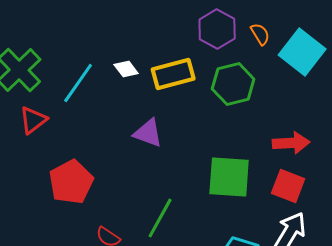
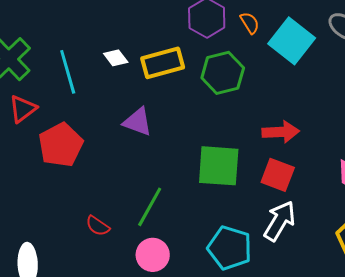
cyan line: (78, 83) -> (68, 72), turned -51
red pentagon: (71, 182) -> (61, 145), moved

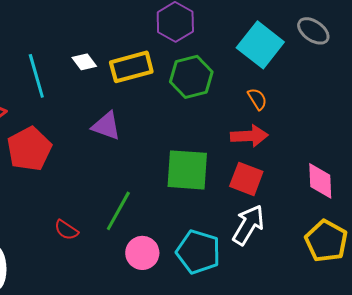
orange semicircle: (250, 23) -> (257, 99), moved
pink circle: (153, 255) -> (142, 253), moved

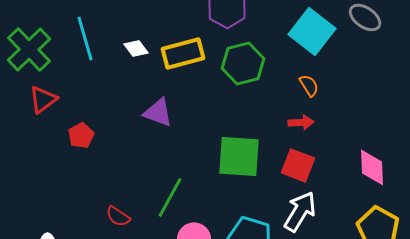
cyan line: (36, 76) -> (85, 38), moved
red arrow: (249, 136) -> (301, 122), size x0.7
red pentagon: (29, 149) -> (81, 135), size x0.6

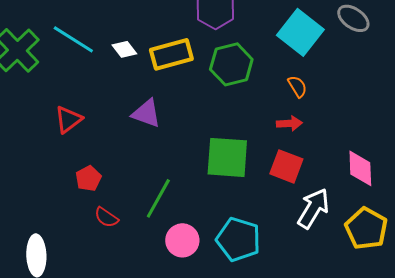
cyan line: (85, 38) -> (73, 39), turned -42
red triangle: (43, 99) -> (68, 119), moved
red pentagon: (81, 135) -> (88, 178), moved
white arrow: (300, 211) -> (313, 208), moved

